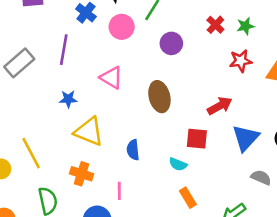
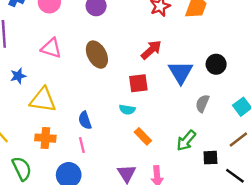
blue semicircle: (133, 150) -> (85, 120), moved
gray semicircle: (261, 177) -> (202, 103), turned -78

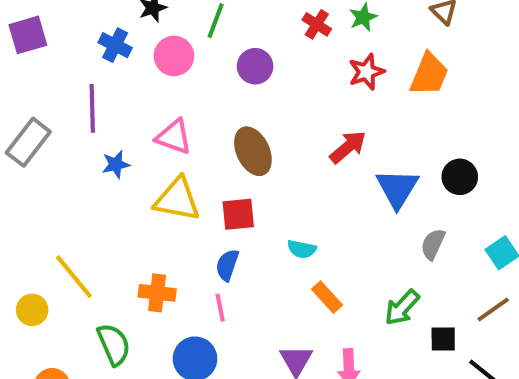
blue star: (18, 76) -> (116, 164), moved
red square: (138, 83) -> (238, 214), moved
yellow triangle: (43, 100) -> (177, 199), moved
blue semicircle: (85, 120) -> (227, 265), turned 36

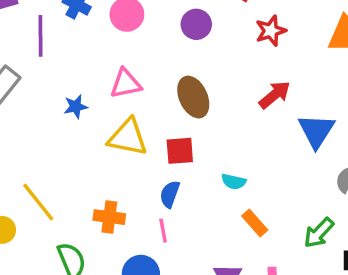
red star: (366, 72) -> (271, 31), moved
purple line: (92, 108) -> (41, 36), moved
pink triangle: (174, 137) -> (126, 84), turned -32

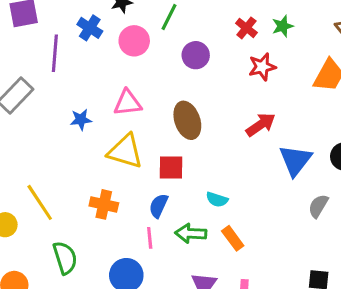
orange cross: (109, 217) -> (104, 204), moved
green arrow: (319, 233) -> (191, 233), moved, turned 44

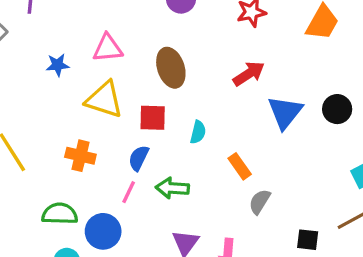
cyan semicircle: (217, 199) -> (198, 132), moved, turned -95
gray semicircle: (318, 206) -> (260, 202), moved
pink line: (150, 238) -> (129, 192), turned 30
orange rectangle: (233, 238) -> (240, 166), moved
green semicircle: (65, 258) -> (60, 214), moved, turned -72

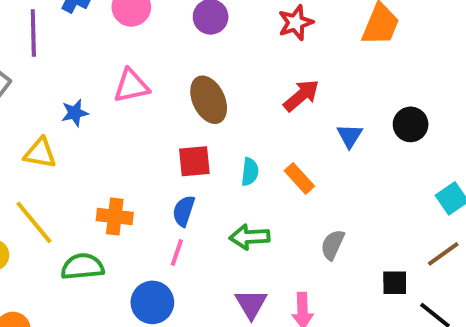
yellow triangle: (104, 100) -> (40, 153), moved, size x0.7
blue triangle: (285, 112) -> (350, 136), size x0.6
orange rectangle: (240, 166) -> (299, 178), moved
green arrow: (172, 188) -> (249, 237), moved
green semicircle: (60, 214) -> (82, 267), moved

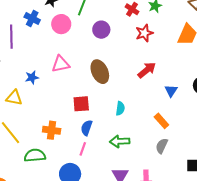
red square: (194, 161) -> (81, 104), moved
orange rectangle: (299, 178) -> (161, 121), moved

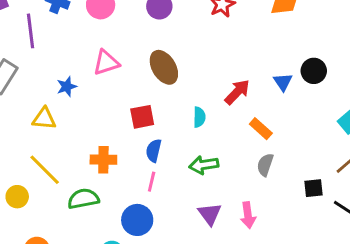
red arrow: (147, 70) -> (237, 92), moved
blue triangle: (171, 91) -> (283, 82), moved

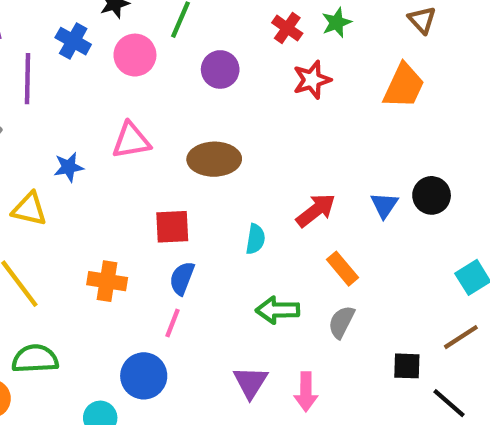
brown ellipse: (164, 67) -> (214, 159), turned -68
green arrow: (204, 165) -> (278, 310), moved
green semicircle: (83, 199) -> (35, 359), moved

